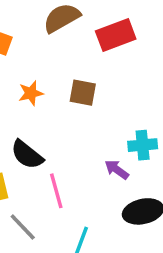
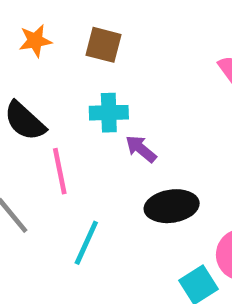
cyan cross: (143, 145) -> (109, 113), moved

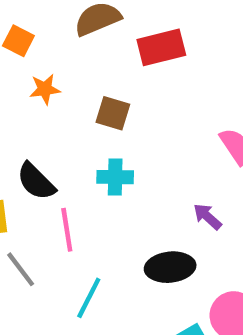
orange star: (35, 41) -> (45, 89), moved
purple arrow: (141, 149) -> (207, 217), moved

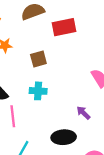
brown square: (113, 113) -> (38, 59), turned -35

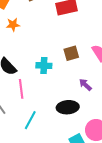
brown square: (38, 59) -> (71, 53), moved

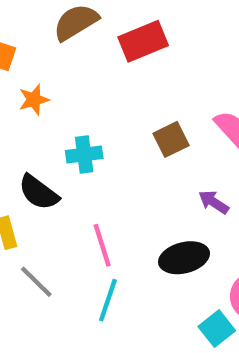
cyan cross: (44, 66) -> (84, 154), moved
pink line: (21, 89) -> (102, 245), moved

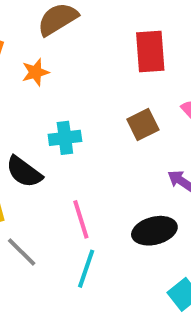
red rectangle: (143, 41) -> (150, 51), moved, turned -72
orange star: (34, 100) -> (35, 72), moved

